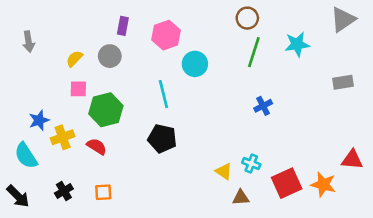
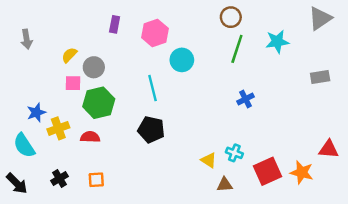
gray circle: (110, 56) -> (94, 67), moved
red semicircle: (97, 146) -> (90, 137), turned -30

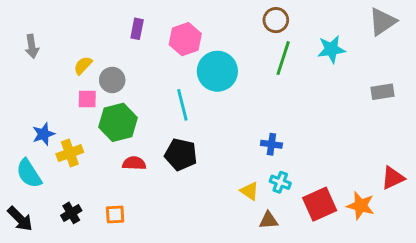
cyan circle: (182, 60) -> (217, 71), size x1.4
blue cross: (245, 99) -> (271, 144), moved, turned 35
red semicircle: (90, 137) -> (134, 163), moved
red triangle: (329, 149) -> (393, 178), turned -30

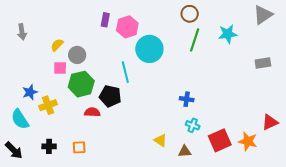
purple rectangle: (137, 29) -> (105, 20), moved
black pentagon: (181, 155) -> (110, 96), moved
yellow triangle: (250, 191) -> (160, 140), moved
black cross: (71, 213) -> (49, 146), turned 32

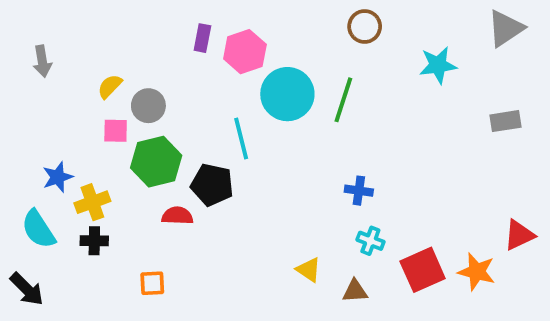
green line: (195, 40) -> (343, 100), moved
black cross: (49, 146) -> (94, 241), moved

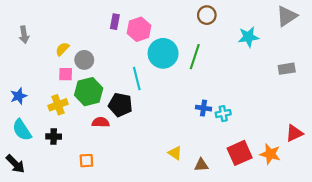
blue star: (58, 177) -> (19, 96), moved
yellow cross: (92, 202) -> (58, 105), moved
cyan cross: (370, 241) -> (223, 114), moved, turned -32

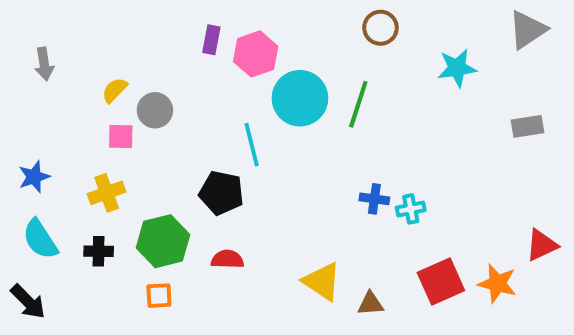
green hexagon: (89, 92) -> (163, 241), moved
red semicircle: (101, 122) -> (227, 259), moved
yellow triangle: (175, 153) -> (322, 281), size x1.5

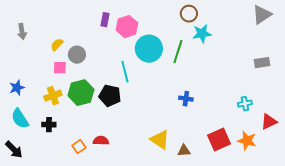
cyan star: (457, 68) -> (202, 34), moved
cyan cross: (411, 209) -> (245, 104), moved
green hexagon: (163, 241) -> (81, 93), moved
red semicircle: (227, 259) -> (101, 141), moved
orange square: (159, 296) -> (79, 147), turned -32

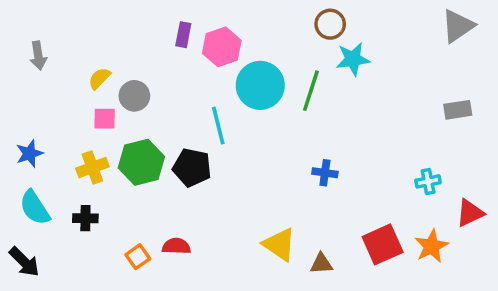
orange star: (247, 141) -> (432, 246), turned 30

